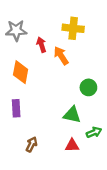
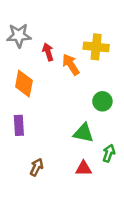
yellow cross: (73, 28) -> (96, 47), moved
green arrow: (94, 132) -> (109, 153), turned -48

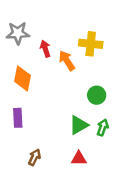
green triangle: (83, 133) -> (79, 125), turned -42
green arrow: (109, 153) -> (103, 127), moved

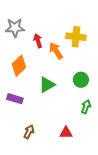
orange diamond: (23, 78) -> (19, 66), turned 35
purple rectangle: (18, 118) -> (15, 99), turned -70
green triangle: (79, 125) -> (47, 85), moved

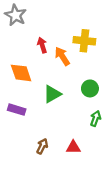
gray star: (15, 28) -> (16, 15), moved, turned 30
orange diamond: (19, 66) -> (21, 73), turned -65
brown arrow: (29, 132) -> (42, 146), moved

